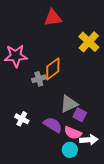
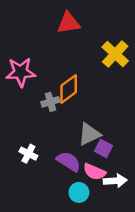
cyan circle: (70, 150) -> (79, 192), moved

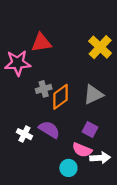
red triangle: (69, 23) -> (41, 43), moved
orange diamond: (69, 89) -> (61, 97), moved
gray triangle: (89, 134) -> (93, 95), moved
purple semicircle: (69, 161) -> (49, 130), moved

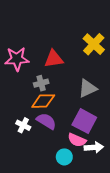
red triangle: (41, 43) -> (54, 59), moved
orange diamond: (61, 97) -> (43, 101), moved, turned 35
purple square: (90, 130) -> (84, 121), size x1.6

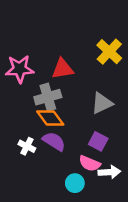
gray cross: (41, 83) -> (48, 97), size x1.5
orange diamond: (43, 101) -> (50, 118), turned 55
purple square: (84, 121) -> (98, 141), size x0.7

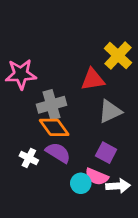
red triangle: (63, 69) -> (93, 79), moved
cyan circle: (75, 183) -> (81, 183), moved

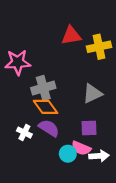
yellow cross: (118, 56) -> (99, 47), turned 35
red triangle: (93, 79) -> (71, 36), moved
purple square: (106, 153) -> (89, 128), turned -30

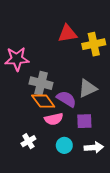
gray cross: (43, 88) -> (41, 83), turned 30
purple semicircle: (49, 128) -> (66, 99), moved
white cross: (24, 133) -> (28, 141), moved, turned 32
pink semicircle: (81, 148) -> (54, 119), moved, turned -36

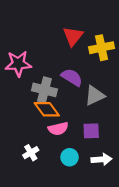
red triangle: (67, 34) -> (73, 36), turned -42
purple semicircle: (66, 99) -> (72, 77), moved

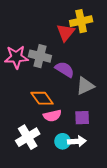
yellow cross: (102, 48) -> (81, 21), moved
gray cross: (44, 90) -> (40, 56), moved
white cross: (31, 153) -> (28, 137), size x1.6
white arrow: (102, 159) -> (77, 141), moved

